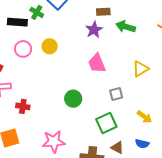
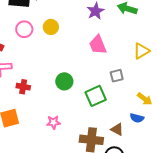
green circle: (73, 99) -> (64, 81), moved
green square: (106, 123) -> (96, 96), moved
pink star: (54, 142) -> (53, 122), size x0.6
blue semicircle: (142, 144) -> (137, 118), moved

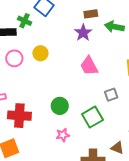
red cross: (23, 87) -> (19, 116), size x1.6
pink star: (53, 122) -> (63, 135), moved

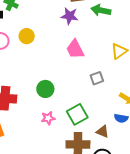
purple star: (83, 33) -> (70, 16), turned -30
green square: (92, 117) -> (77, 114), moved

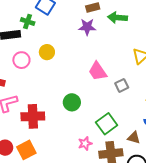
pink trapezoid: (75, 49) -> (98, 71), moved
pink star: (48, 118) -> (85, 143), moved

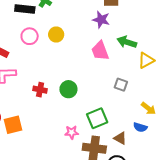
green arrow: (117, 18) -> (127, 42), moved
pink trapezoid: (98, 71) -> (100, 51), moved
gray square: (122, 85) -> (121, 85), turned 32
red cross: (33, 116) -> (40, 90), moved, size x0.6

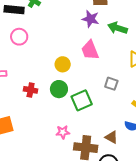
yellow circle: (56, 35) -> (63, 64), moved
green arrow: (127, 42) -> (118, 28), moved
green square: (97, 118) -> (82, 100), moved

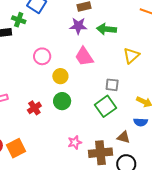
pink circle: (19, 37) -> (42, 56), moved
red cross: (31, 90) -> (34, 108), turned -32
green square: (82, 100) -> (105, 106), moved

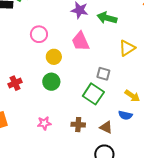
green square: (105, 106) -> (93, 94), turned -30
red cross: (34, 108) -> (15, 83), moved
pink star: (75, 142) -> (44, 123), moved
brown cross: (100, 153) -> (78, 125), moved, size x0.6

